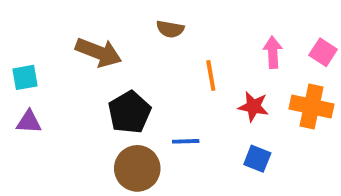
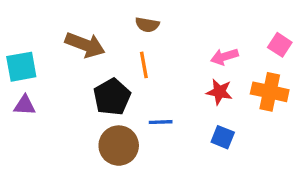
pink arrow: (273, 52) -> (224, 57), moved, turned -104
orange line: (211, 75) -> (144, 65), moved
cyan square: (25, 77) -> (21, 67), size x1.4

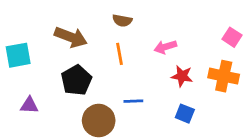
pink arrow: (224, 57) -> (165, 47), moved
black pentagon: (112, 97) -> (76, 80), moved
purple triangle: (25, 105) -> (29, 105), moved

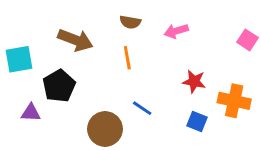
pink arrow: (165, 47) -> (176, 31), moved
orange cross: (224, 76) -> (234, 101), moved
black pentagon: (76, 80) -> (59, 86), moved
blue line: (133, 101) -> (142, 108), turned 36

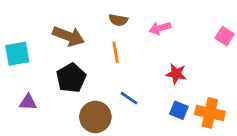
black pentagon: (59, 86) -> (71, 78), moved
orange cross: (234, 101) -> (210, 113), moved

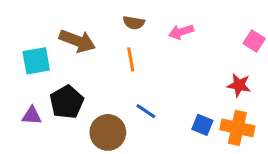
cyan square: (17, 54) -> (36, 61), moved
red star: (176, 74) -> (239, 85), moved
black pentagon: (71, 78) -> (67, 102), moved

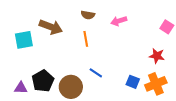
black pentagon: (67, 102) -> (43, 81), moved
purple triangle: (32, 116) -> (21, 88), moved
orange cross: (237, 128) -> (156, 84), turned -35

